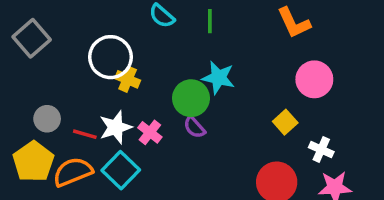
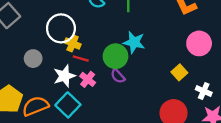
gray circle: (47, 119) -> (33, 59), moved
red line: (85, 134) -> (81, 59), moved

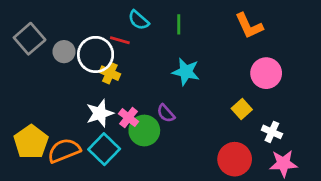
green circle: (116, 56) -> (144, 130), moved
gray circle: (33, 59) -> (64, 52), moved
red line: (81, 59) -> (120, 40), moved

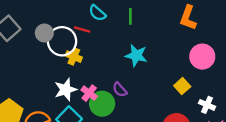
orange L-shape: (249, 26) -> (188, 18), turned 45
gray circle: (64, 52) -> (44, 33), moved

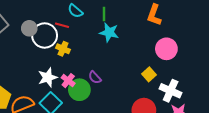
cyan star: (136, 55) -> (109, 32), moved
yellow cross: (74, 57) -> (63, 49), moved
white cross: (207, 105) -> (171, 91), size x1.5

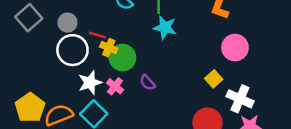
red line: (62, 25) -> (97, 35), moved
white circle: (45, 35) -> (72, 50), moved
green circle: (79, 90) -> (122, 58), moved

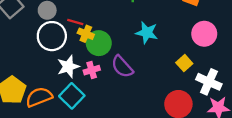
cyan star: (165, 28) -> (147, 33), moved
purple semicircle: (147, 83) -> (122, 67), size x1.5
pink cross: (115, 86) -> (92, 70), turned 35

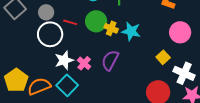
yellow cross: (86, 34) -> (111, 28), moved
green circle: (99, 43) -> (96, 21), moved
purple semicircle: (122, 67) -> (110, 60), turned 70
pink cross: (92, 70) -> (84, 63), turned -32

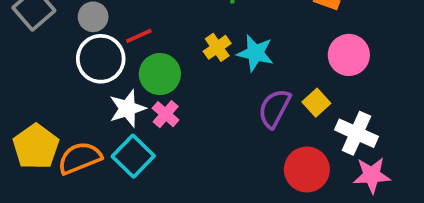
green circle: (96, 21) -> (160, 74), moved
red line: (70, 22) -> (139, 36), turned -40
yellow cross: (111, 28) -> (217, 47), turned 32
purple semicircle: (110, 60) -> (274, 108), moved

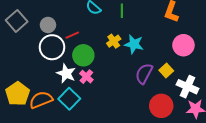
white star: (127, 108) -> (66, 74), turned -30

